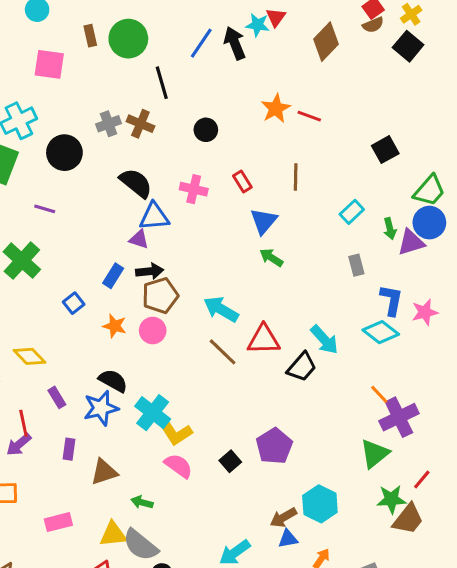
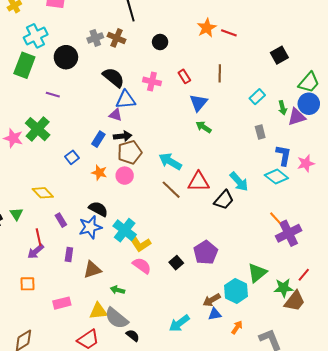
green triangle: (375, 454) -> (257, 273), moved

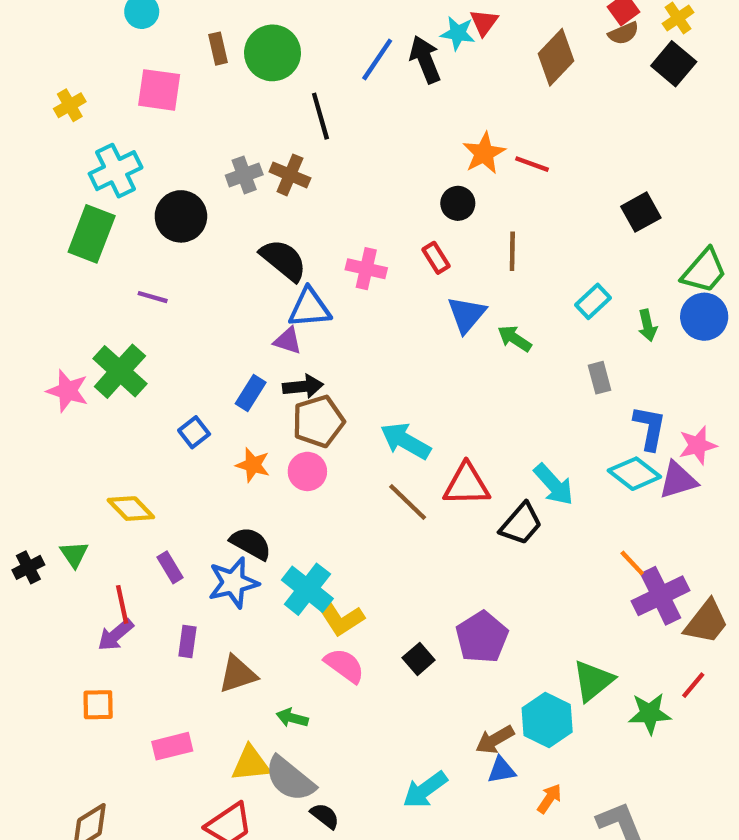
black circle: (160, 42) -> (458, 203), moved
purple triangle: (297, 117) -> (678, 480), moved
green arrow: (204, 127) -> (514, 338), moved
brown trapezoid: (295, 301) -> (706, 622), moved

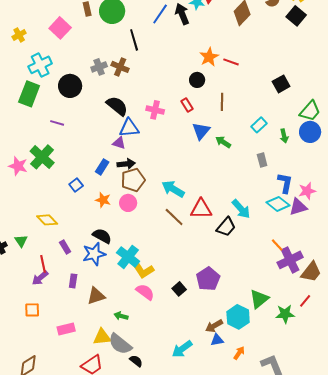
pink square: (159, 90) -> (60, 28), turned 35

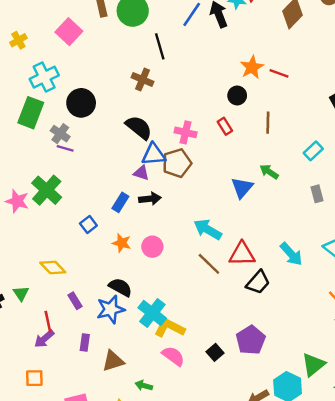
gray cross: (99, 67) -> (60, 134), moved, turned -35
blue triangle: (201, 131) -> (242, 188), moved
brown pentagon: (133, 180) -> (177, 163), moved
black trapezoid: (226, 227) -> (258, 282), moved
yellow L-shape: (142, 269) -> (170, 328), turned 150

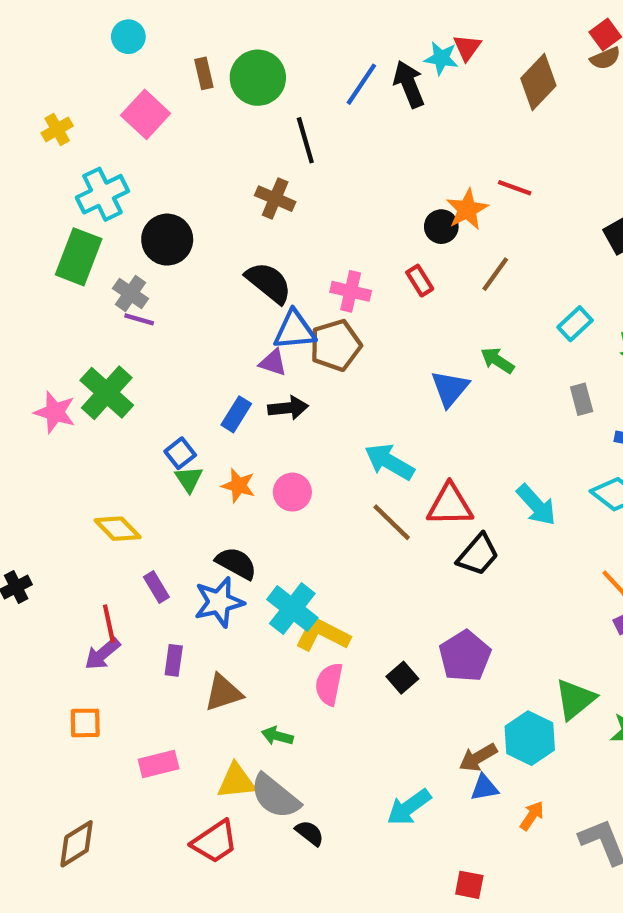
orange star: (252, 67) -> (467, 209), moved
brown line: (268, 123) -> (495, 274), turned 35
green triangle: (21, 293) -> (189, 479), moved
pink semicircle: (173, 356) -> (329, 684), turned -115

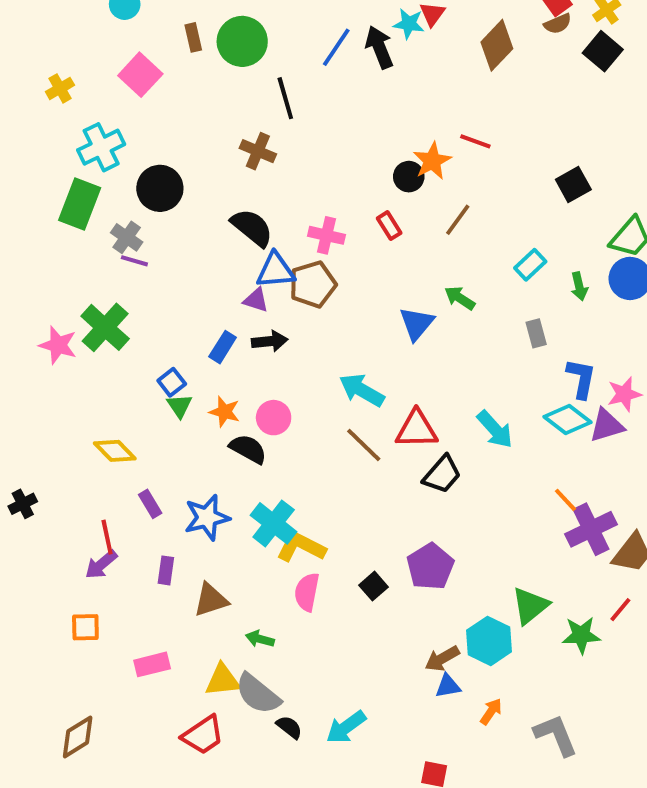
black semicircle: (236, 563) -> (248, 449), moved
cyan arrow: (409, 807) -> (346, 727), moved

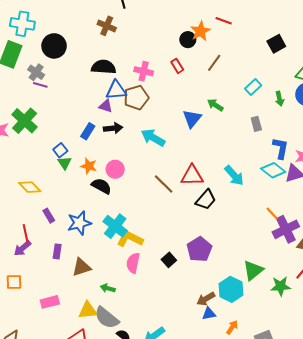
cyan cross: (101, 147) -> (22, 24), turned 35
black semicircle: (252, 228) -> (104, 67), turned -35
cyan arrow: (362, 390) -> (153, 138), moved

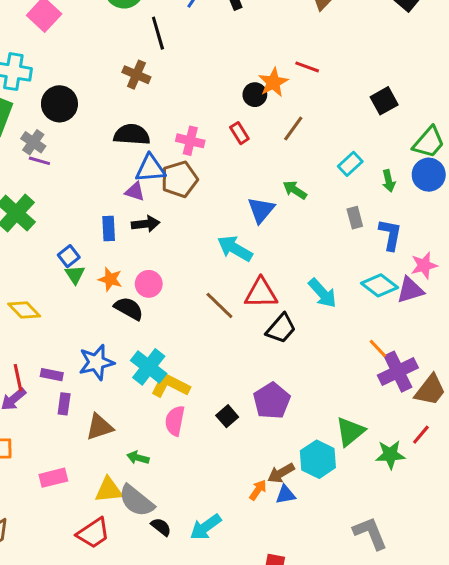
blue rectangle: (88, 131) -> (109, 228), turned -35
cyan arrow: (153, 138) -> (235, 248), moved
blue L-shape: (281, 148) -> (390, 235), moved
purple rectangle: (49, 216) -> (52, 375), moved, turned -48
orange arrow: (232, 327) -> (258, 490), moved

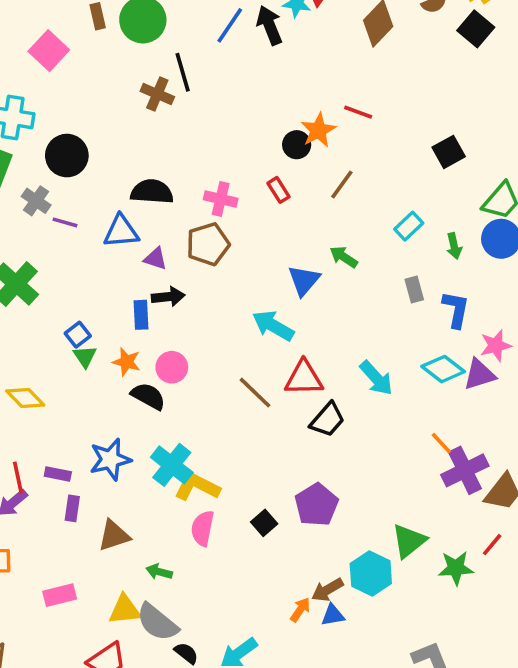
brown cross: (136, 75) -> (157, 94), moved
purple line: (39, 161) -> (65, 222), moved
blue triangle: (150, 168) -> (121, 232), moved
blue rectangle: (109, 228) -> (141, 315), moved

